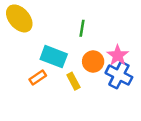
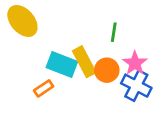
green line: (82, 28) -> (114, 32), moved
yellow rectangle: (73, 81) -> (84, 62), moved, size x1.5

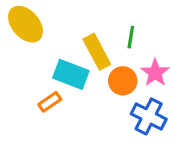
yellow rectangle: (84, 62) -> (97, 52), moved
blue cross: (136, 86) -> (149, 116), moved

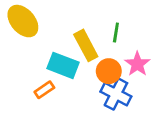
blue cross: (149, 116) -> (116, 94), moved

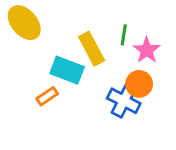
pink star: (137, 64) -> (147, 50), moved
orange circle: (109, 71) -> (139, 84), moved

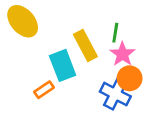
pink star: (147, 50) -> (122, 54), moved
cyan rectangle: (67, 70) -> (63, 65), turned 48

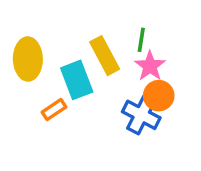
yellow ellipse: (23, 21) -> (28, 59), moved, turned 40

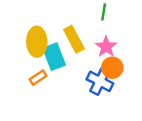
green line: (141, 40) -> (104, 12), moved
yellow ellipse: (28, 59) -> (37, 42), moved

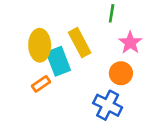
pink star: (106, 47) -> (130, 43), moved
blue cross: (100, 81) -> (108, 105), moved

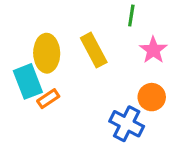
cyan rectangle: (58, 61) -> (28, 81), moved
orange circle: (121, 73) -> (152, 97), moved

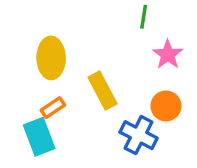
yellow rectangle: (94, 50) -> (103, 91), moved
cyan rectangle: (28, 81) -> (39, 137), moved

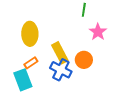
orange circle: (166, 106) -> (84, 60), moved
blue cross: (139, 135) -> (61, 70), moved

